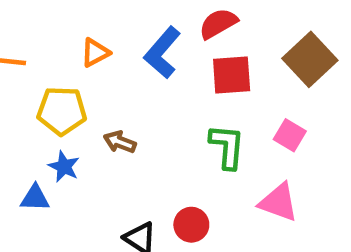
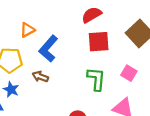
blue L-shape: (162, 53) -> (48, 49), moved

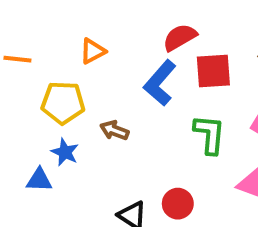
red semicircle: (92, 15) -> (180, 37), moved
blue L-shape: (48, 49) -> (160, 83), moved

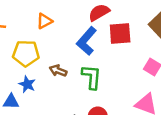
green L-shape: (209, 134) -> (92, 77), moved

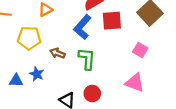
blue star: (27, 84) -> (37, 74), moved

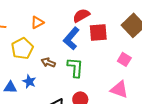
yellow pentagon: (29, 38) -> (22, 48), turned -30

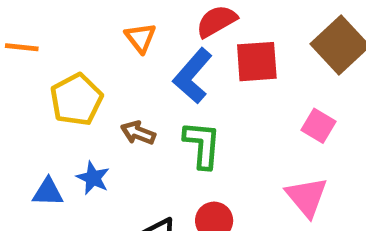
orange triangle: (37, 22) -> (140, 38), moved, turned -40
pink triangle: (119, 89) -> (307, 197), turned 30

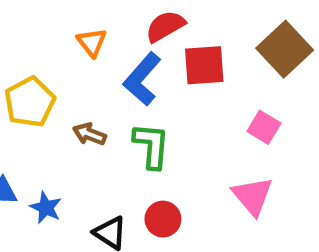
blue star: (93, 178) -> (46, 208), moved

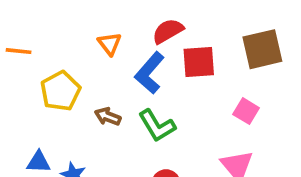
brown square: (285, 49) -> (262, 49), turned 30
green L-shape: (151, 146) -> (157, 126), turned 144

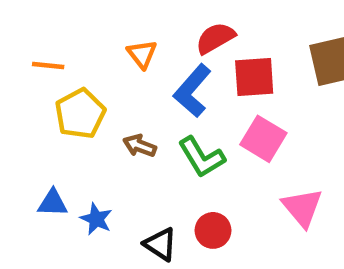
orange line: (19, 51) -> (48, 66), moved
pink square: (246, 111) -> (263, 139), moved, size x1.4

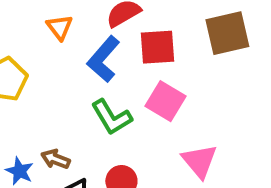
brown arrow: (140, 146) -> (56, 159), moved

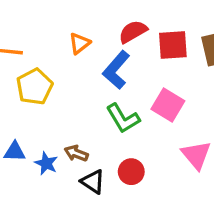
orange triangle: (59, 27) -> (80, 43), turned 30
red square: (157, 47) -> (173, 45), moved

